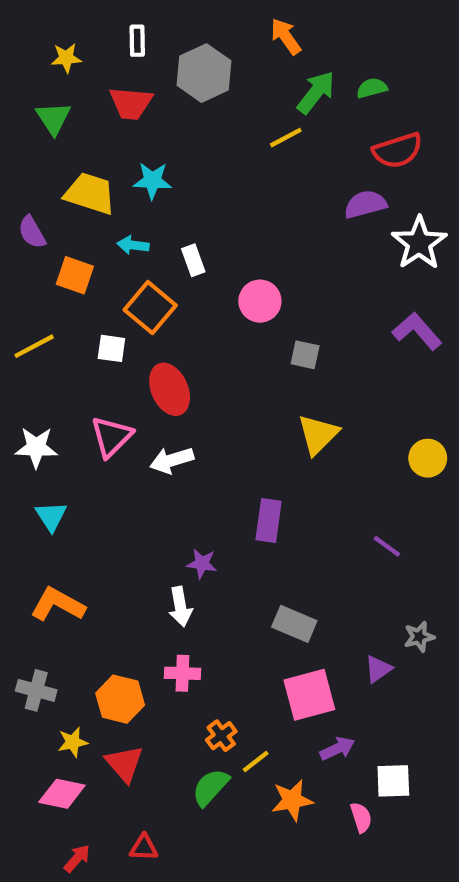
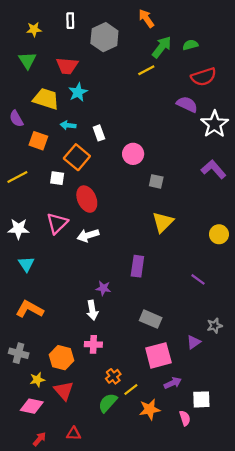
red trapezoid: (131, 103) -> (67, 66), moved
cyan star: (152, 181) -> (78, 92), turned -30
purple semicircle: (365, 204) -> (187, 104), turned 40

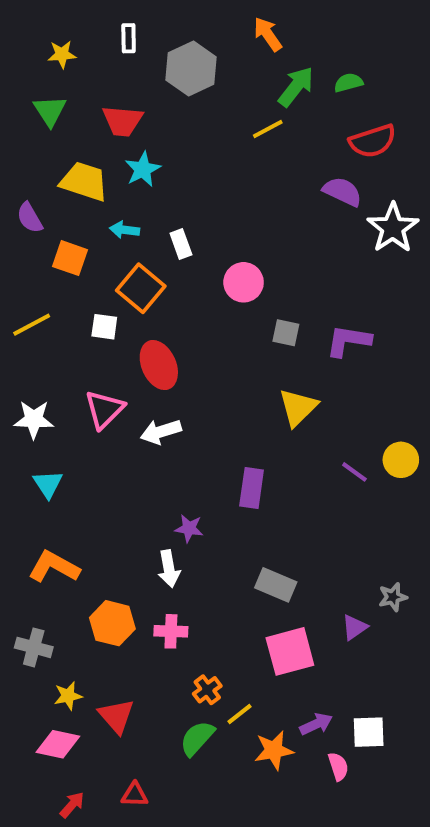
purple L-shape: (213, 169) -> (348, 341), moved, turned -40
yellow circle: (219, 234) -> (401, 460), moved
purple line: (198, 279) -> (354, 472), moved
orange hexagon: (61, 358) -> (112, 623), moved
purple arrow: (173, 383) -> (316, 724), moved

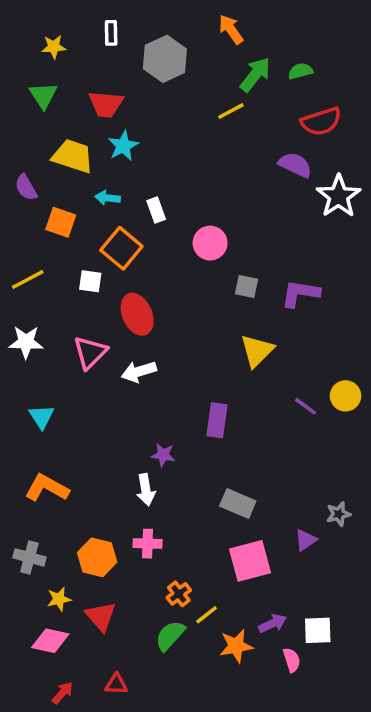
white star: (34, 419) -> (26, 342), moved
orange hexagon: (112, 623) -> (97, 557), moved

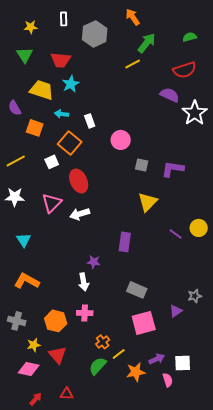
green semicircle: (300, 71) -> (190, 37), moved
white square: (90, 281) -> (52, 162), turned -32

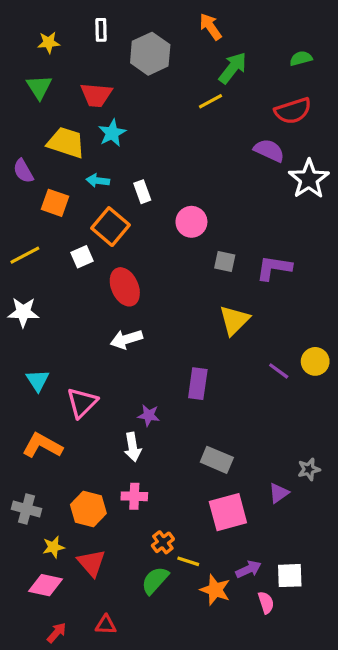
pink triangle: (52, 203) -> (82, 403), moved
yellow line: (119, 354) -> (188, 561), turned 56
orange star: (136, 372) -> (215, 590), turned 30

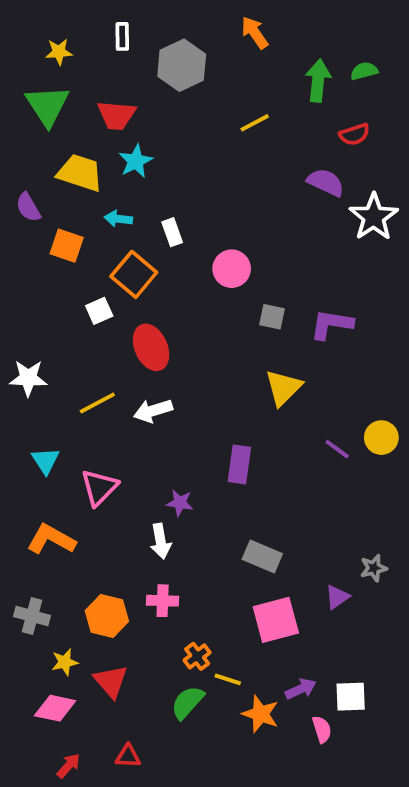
green arrow: (233, 68) -> (318, 81), moved, turned -32
green triangle: (39, 87) -> (47, 106), size x1.4
red semicircle: (293, 111) -> (354, 134), size x0.7
yellow line: (25, 255) -> (97, 403), moved

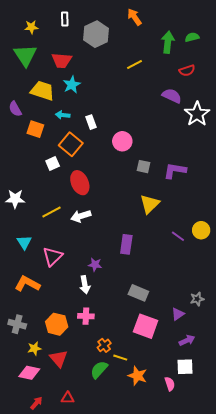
pink square: (276, 620) -> (146, 326), turned 35
purple arrow: (301, 689) -> (187, 340), moved

